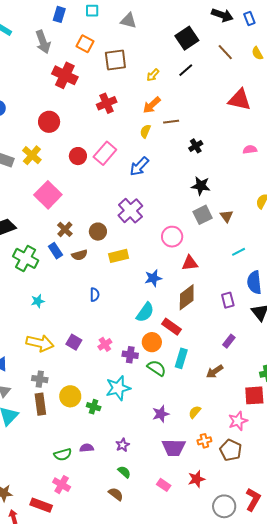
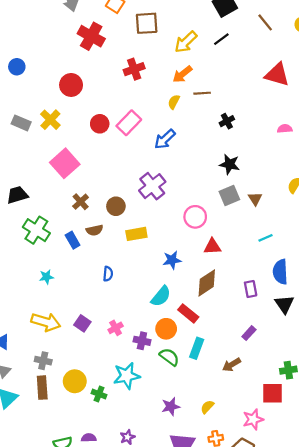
yellow arrow: (153, 75) -> (186, 42), size x1.6
blue rectangle: (55, 251) -> (73, 240), moved

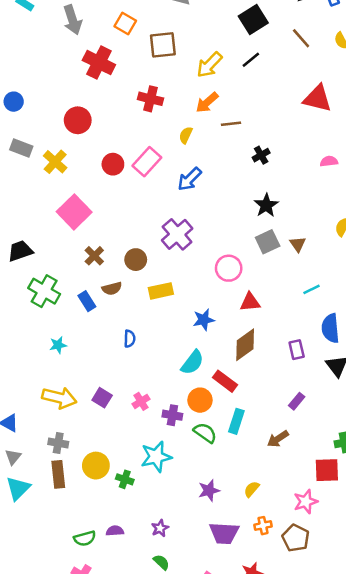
red cross: (134, 69) -> (150, 99), turned 36
yellow semicircle: (174, 102) -> (186, 135), moved
gray rectangle: (21, 123) -> (21, 148), moved
black star: (230, 164) -> (266, 205), turned 30

